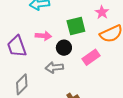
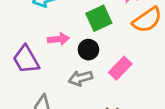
pink rectangle: (91, 57) -> (120, 68), moved

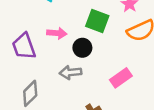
green square: (99, 18) -> (97, 21), turned 35
pink rectangle: (120, 68) -> (121, 78), moved

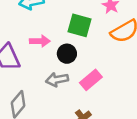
pink rectangle: (121, 78) -> (91, 80), moved

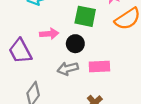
pink rectangle: (91, 80) -> (99, 67), turned 42

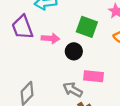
purple trapezoid: (20, 51) -> (22, 27), moved
gray arrow: (68, 69) -> (73, 90), moved, turned 36

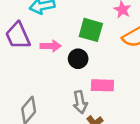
gray arrow: (73, 90) -> (80, 102), turned -126

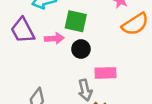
green square: (91, 30) -> (76, 21), moved

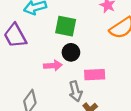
pink arrow: (54, 38) -> (53, 66), moved

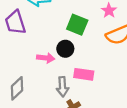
green square: (66, 26) -> (77, 25), moved

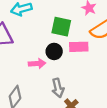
pink rectangle: (84, 74) -> (79, 47), moved

